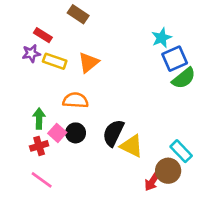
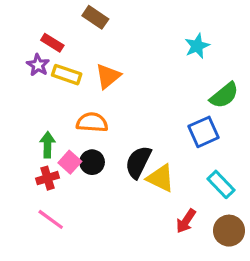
purple star: (31, 53) -> (38, 65), turned -30
blue square: (175, 59) -> (204, 132), moved
brown circle: (168, 171) -> (229, 231), moved

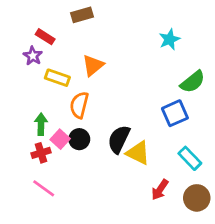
brown rectangle: (95, 17) -> (82, 15), turned -50
yellow rectangle: (67, 75) -> (57, 78), moved
orange semicircle: (92, 122) -> (79, 105), turned -80

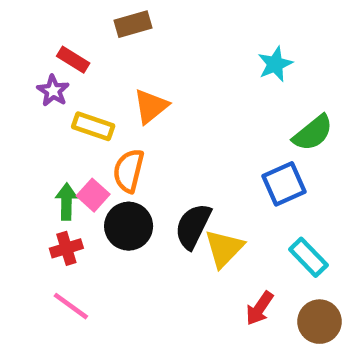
pink square: (60, 139) -> (93, 195), moved
black circle: (79, 139) -> (129, 226), size x1.4
yellow triangle: (138, 153) -> (224, 248), turned 48

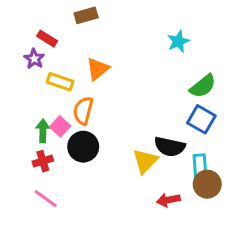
blue square: (284, 184) -> (201, 119), moved, turned -36
black semicircle: (193, 226) -> (170, 147), moved, turned -104
cyan rectangle: (308, 257) -> (200, 167), turned 40
red arrow: (260, 308) -> (168, 200), turned 45
brown circle: (319, 322) -> (207, 184), moved

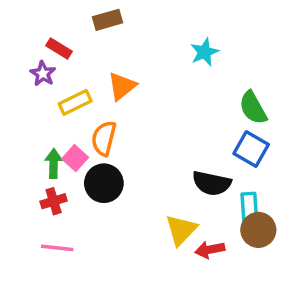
cyan star: (178, 41) -> (204, 52), moved
yellow rectangle: (60, 82) -> (75, 102), turned -45
green semicircle: (203, 86) -> (253, 108), turned 100
yellow triangle: (145, 161) -> (181, 230), moved
pink line: (46, 199) -> (57, 248), turned -30

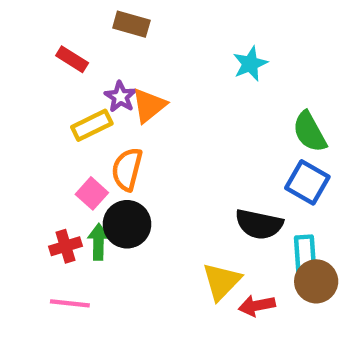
brown rectangle: (107, 20) -> (131, 24), turned 32
purple star: (43, 74) -> (120, 97), moved
green arrow: (54, 163) -> (98, 242), moved

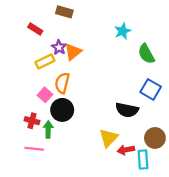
green semicircle: (310, 132) -> (146, 54), moved
green arrow: (98, 242) -> (48, 129), moved
red cross: (65, 246) -> (32, 121), turned 32
cyan rectangle: (305, 255) -> (143, 160), moved

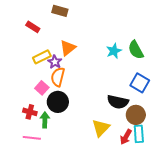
cyan star: (123, 31) -> (114, 51), moved
purple star: (59, 47) -> (55, 62), moved
brown circle: (155, 138) -> (136, 115), moved
red arrow: (126, 150) -> (126, 137), moved, turned -49
cyan rectangle: (143, 160) -> (139, 134), moved

